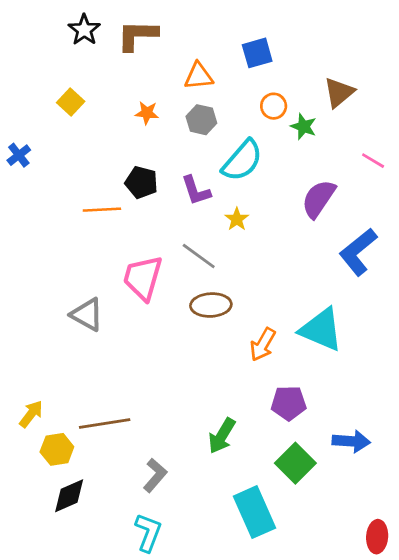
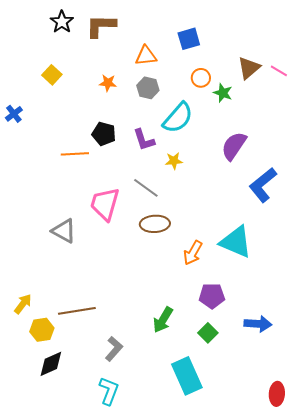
pink line: (373, 161) -> (279, 71), moved
yellow star: (237, 219) -> (174, 161), turned 30
green square: (295, 463) -> (208, 333), moved, size x0.7

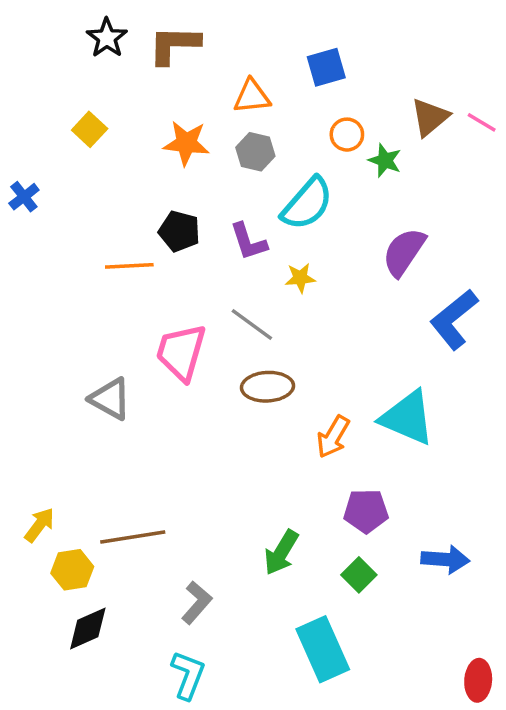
orange star: (108, 83) -> (186, 143), size x1.5

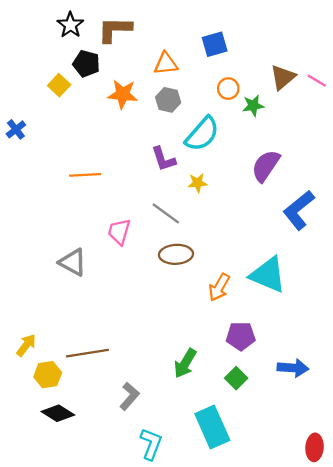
green star: (385, 160) -> (253, 106), turned -30
black pentagon: (179, 231) -> (86, 64), moved
pink trapezoid: (181, 352) -> (119, 232), size x0.7
black diamond: (88, 628) -> (58, 413), turned 56
cyan L-shape: (188, 675) -> (151, 444), moved

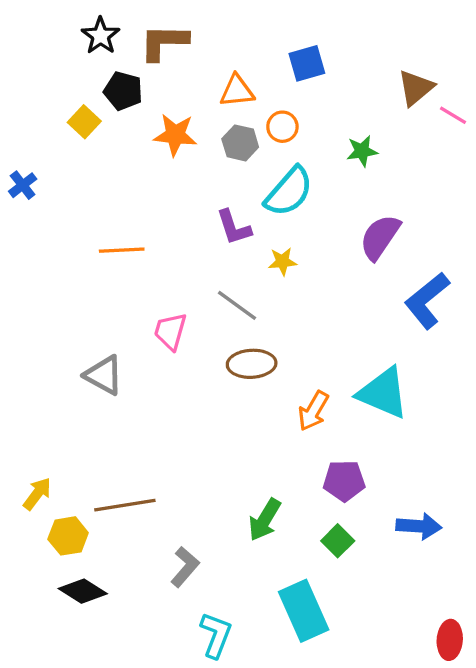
brown triangle: (283, 77) -> (416, 88), moved
orange circle: (228, 89) -> (282, 127), moved

